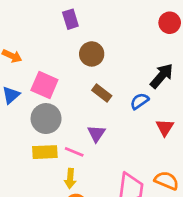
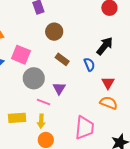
blue semicircle: (139, 101) -> (89, 64), turned 104
gray circle: (46, 119) -> (34, 78), moved
yellow rectangle: (45, 152) -> (17, 118), moved
orange semicircle: (167, 181) -> (109, 103), moved

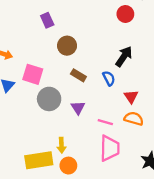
pink line: (44, 102) -> (105, 122), moved
yellow rectangle: (17, 118) -> (39, 160), moved, size x1.4

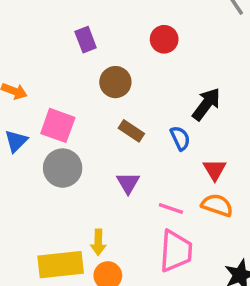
red circle: (125, 14) -> (164, 39), moved
gray circle: (49, 99) -> (63, 168), moved

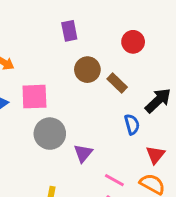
pink square: (58, 125) -> (34, 97), turned -32
brown rectangle: (131, 131) -> (117, 83), moved
gray circle: (63, 168) -> (50, 134), moved

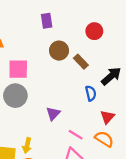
gray circle: (50, 134) -> (15, 96), moved

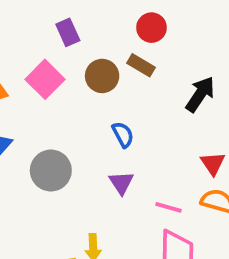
brown rectangle: (81, 62) -> (141, 65), moved
pink square: (18, 69) -> (45, 79), moved, turned -30
blue semicircle: (91, 93) -> (123, 135), moved

